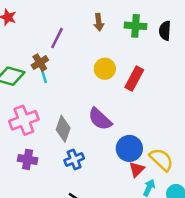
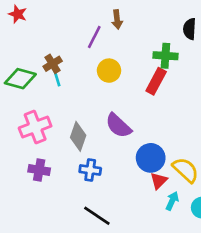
green cross: (135, 26) -> (165, 56), moved
purple line: (57, 38) -> (94, 37), moved
yellow circle: (105, 69) -> (109, 71), moved
blue cross: (74, 159) -> (90, 170), turned 30

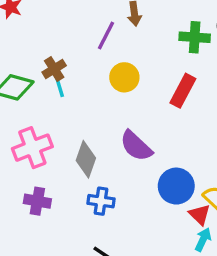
green cross: (165, 56) -> (195, 37), moved
red triangle: (159, 181) -> (200, 214), moved, turned -30

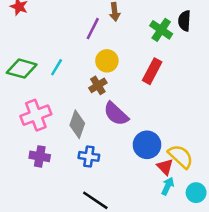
green cross: (195, 37) -> (161, 30), turned 30
brown cross: (54, 69) -> (98, 85), moved
cyan line: (59, 86) -> (57, 67), turned 48

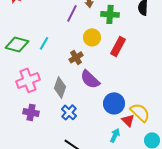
green cross: (161, 30) -> (110, 14), moved, turned -30
yellow circle: (107, 61) -> (92, 37), moved
blue cross: (89, 156) -> (69, 112), turned 35
cyan arrow: (168, 186) -> (115, 135), moved

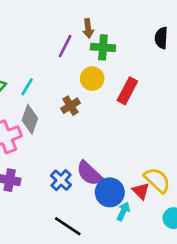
green cross: (110, 14) -> (103, 47), moved
purple semicircle: (90, 79) -> (89, 173), moved
gray diamond: (60, 87) -> (30, 119), moved
blue circle: (114, 103) -> (110, 192), moved

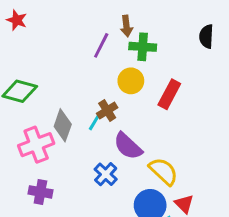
cyan line: (27, 87) -> (95, 121), moved
purple semicircle: (89, 173) -> (128, 146), moved
blue cross: (61, 180) -> (106, 174), moved
yellow semicircle: (157, 180) -> (163, 171), moved

